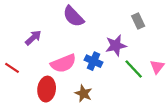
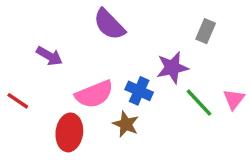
gray rectangle: (138, 21) -> (206, 31), turned 48
purple arrow: (33, 38) -> (49, 56), turned 72
brown star: (83, 94) -> (126, 124), moved

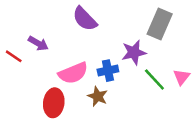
gray rectangle: (206, 31) -> (160, 24), size x1.6
blue cross: (139, 91) -> (108, 71), turned -36
red line: (18, 101) -> (14, 56), moved

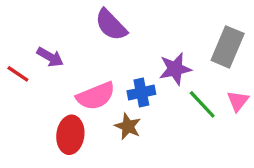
gray rectangle: (160, 24) -> (228, 47), moved

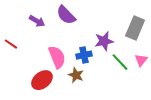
purple arrow: (50, 57) -> (37, 21), moved
pink semicircle: (96, 96) -> (57, 57), turned -90
red ellipse: (70, 135) -> (42, 80), turned 45

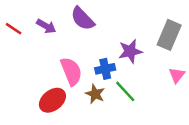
red line: (11, 44) -> (14, 29), moved
green line: (120, 62) -> (125, 91), moved

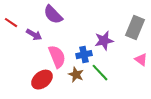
purple semicircle: (83, 19) -> (53, 15), moved
purple arrow: (46, 26) -> (34, 35), moved
pink triangle: (177, 75) -> (141, 60), turned -32

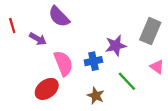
red line: (11, 23) -> (12, 26), turned 40
green line: (100, 73) -> (127, 81), moved
brown star: (76, 75) -> (96, 96), moved

